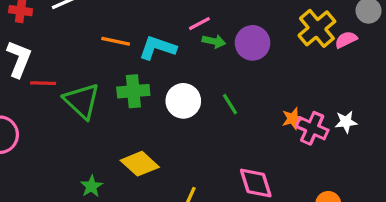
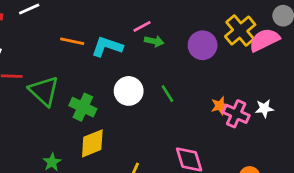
pink semicircle: (346, 40) -> (264, 40), size x1.6
purple circle: (253, 43) -> (203, 45), moved
green cross: (133, 91) -> (83, 107), moved, turned 30
yellow diamond: (140, 164) -> (92, 143), turned -64

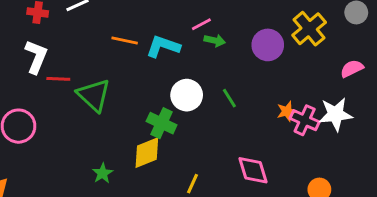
pink semicircle: (264, 40) -> (352, 69), moved, size x0.7
green cross: (83, 107) -> (162, 123), moved
white star: (264, 108) -> (336, 114), size x1.6

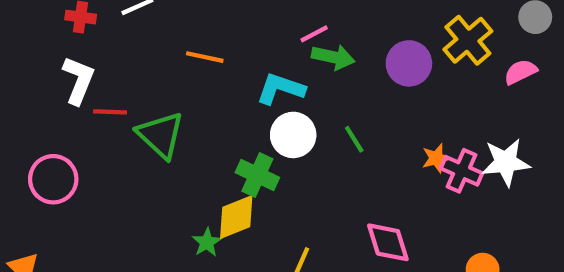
green arrow: (215, 41) -> (333, 57), size x1.4
cyan L-shape: (163, 46) -> (281, 89), moved
pink semicircle: (352, 69) -> (520, 72), moved
green star: (103, 173) -> (207, 242), moved

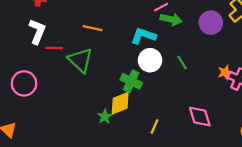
orange line: (205, 57) -> (93, 28), moved

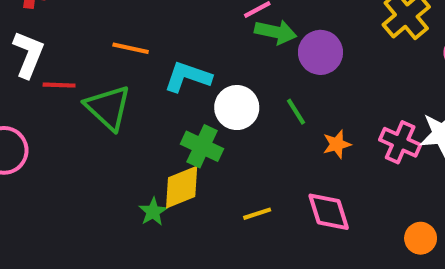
purple circle: (211, 23) -> (320, 52), moved
cyan L-shape: (143, 36) -> (188, 77), moved
orange star: (225, 72) -> (337, 144), moved
yellow line: (154, 127) -> (257, 214), moved, turned 48

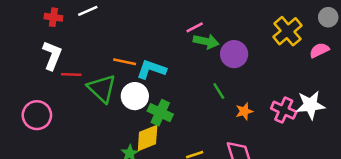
orange line: (131, 48) -> (125, 62), moved
white circle: (237, 108) -> (135, 96), moved

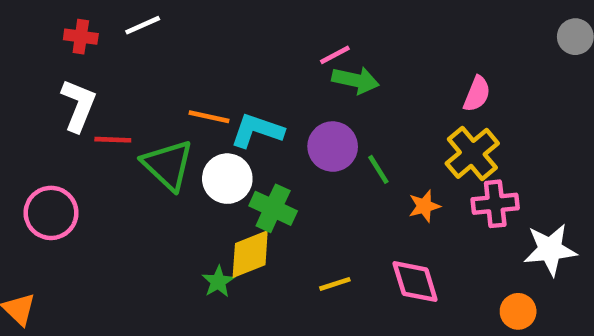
yellow cross: (287, 31) -> (472, 153), moved
pink semicircle: (319, 50) -> (477, 94), moved, turned 138
purple circle: (234, 54) -> (333, 147), moved
white star: (310, 105) -> (550, 250), moved
pink cross: (284, 110) -> (495, 204), turned -30

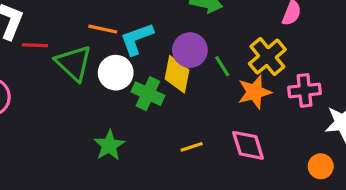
cyan L-shape: (257, 130) -> (137, 39), turned -39
yellow cross: (472, 153) -> (267, 57), moved
orange star: (424, 206) -> (255, 92), size x1.5
yellow diamond: (250, 254) -> (177, 74), moved, turned -57
green star: (218, 282) -> (109, 145), size x1.4

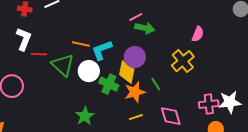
green line: (222, 66) -> (156, 84), moved
pink cross: (305, 90) -> (209, 104), moved
orange star: (255, 92) -> (135, 92), moved

